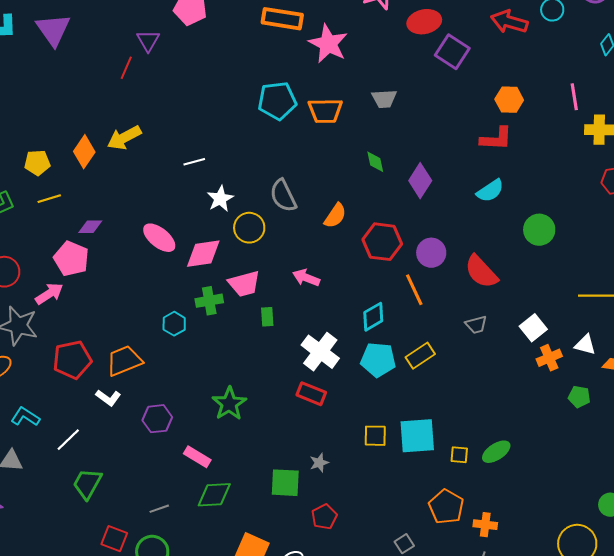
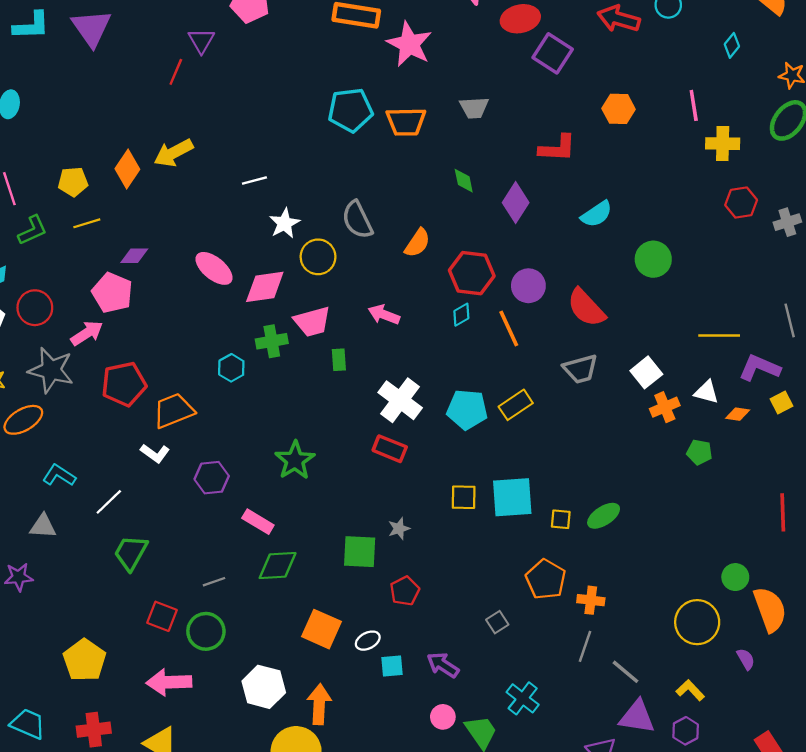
red L-shape: (496, 139) -> (557, 148), moved
cyan diamond: (373, 317) -> (461, 315), moved, size x0.7
gray trapezoid: (476, 325) -> (580, 369), size x1.4
red pentagon: (72, 360) -> (124, 384), moved

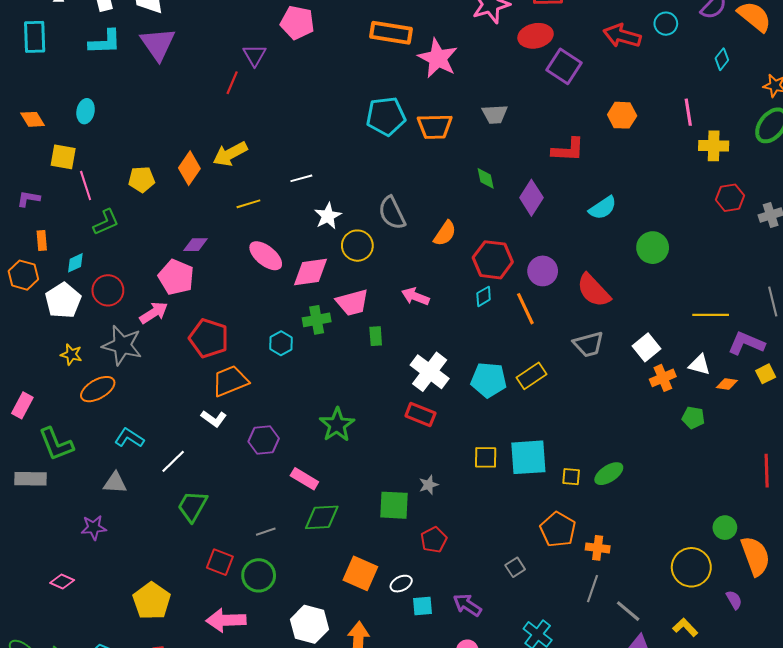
yellow line: (87, 223) -> (248, 204), moved
red pentagon: (124, 384) -> (209, 338), moved, turned 30

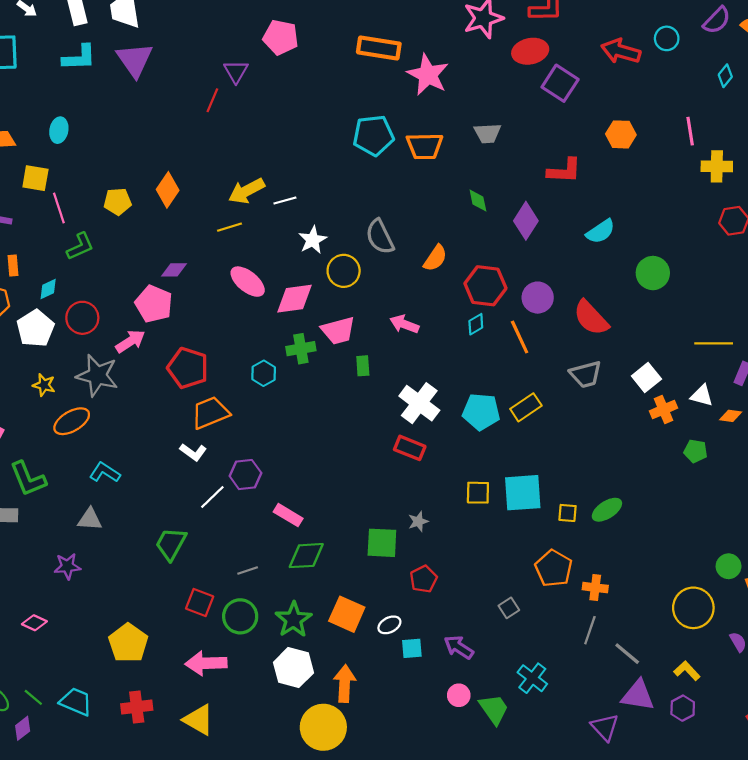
yellow arrow: (230, 154) -> (247, 191), moved
green star: (337, 425) -> (293, 620), moved
white line: (173, 461) -> (212, 497), moved

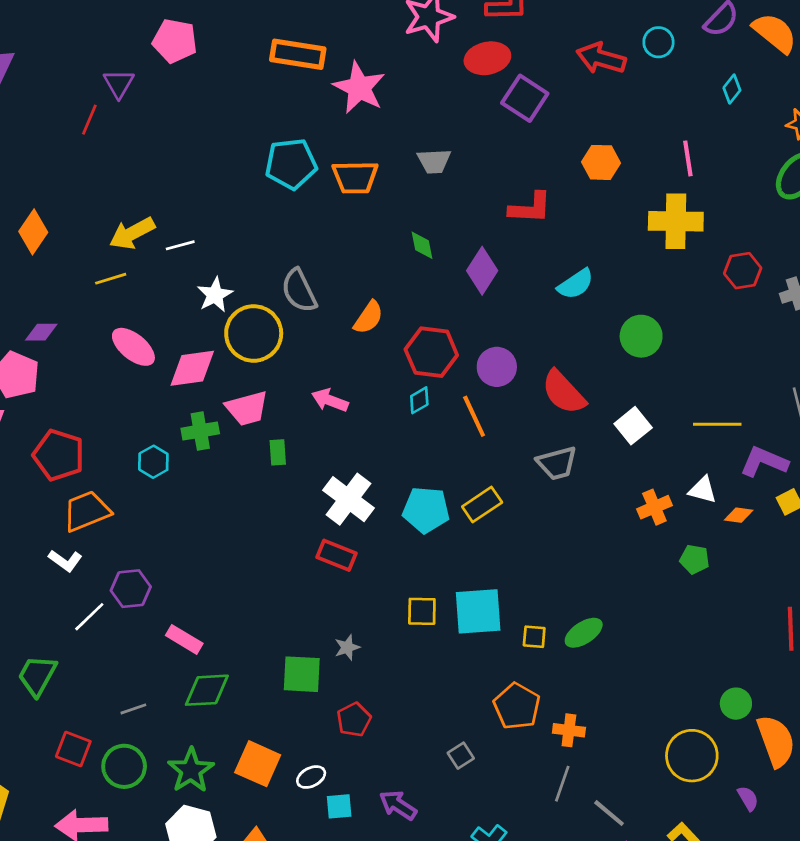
yellow cross: (717, 166) -> (676, 221), moved, size x1.4
yellow circle: (344, 271) -> (254, 333), size x1.4
white square: (646, 378) -> (633, 426), moved

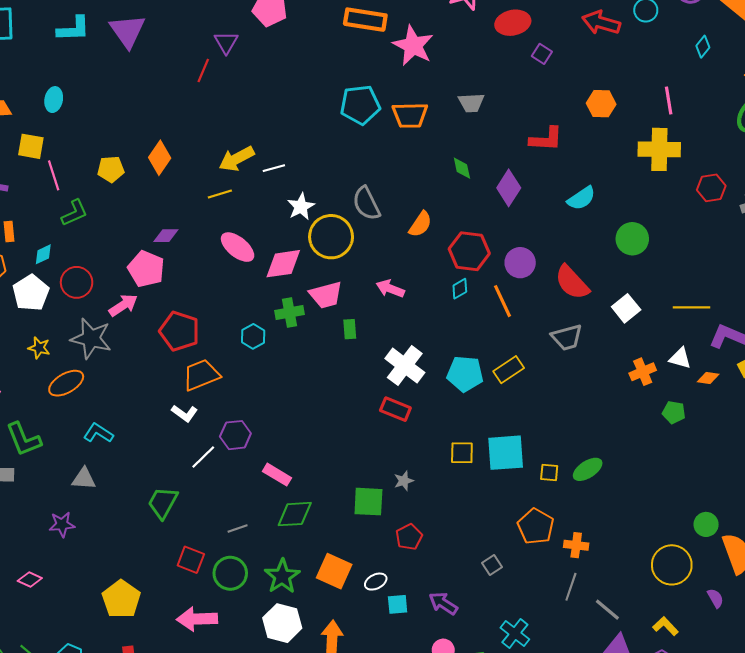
purple square: (525, 98) -> (542, 54), size x0.6

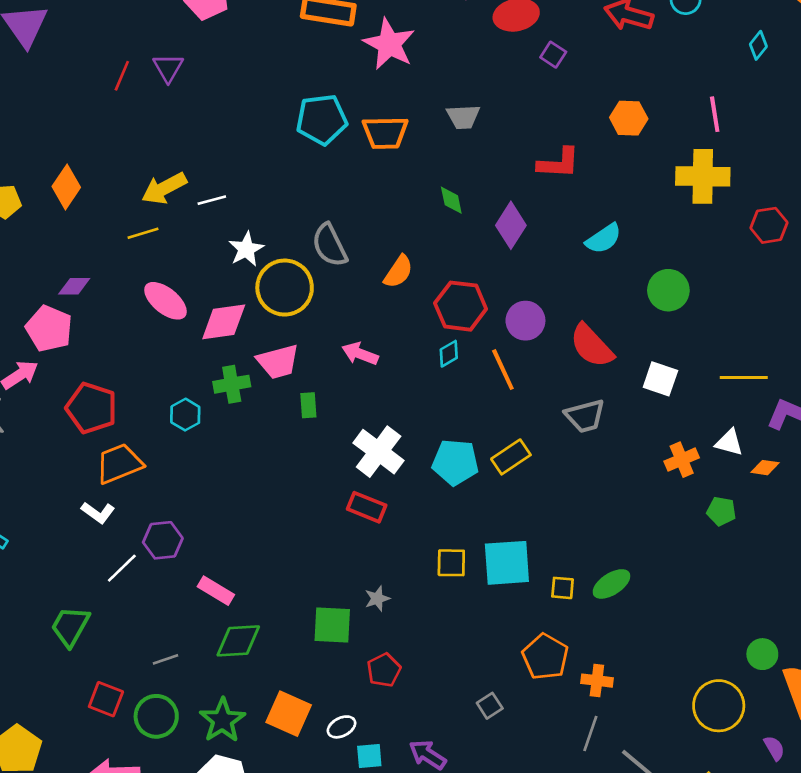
purple triangle: (226, 42) -> (168, 68), moved
white square: (626, 308) -> (660, 379), turned -32

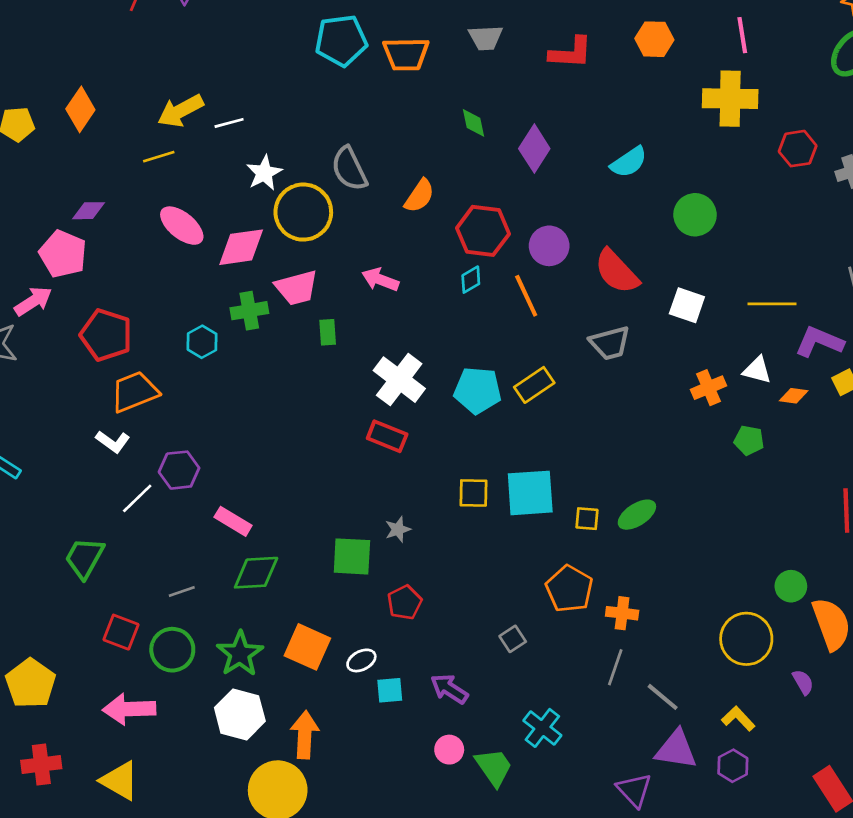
red L-shape: (559, 163) -> (571, 53), moved

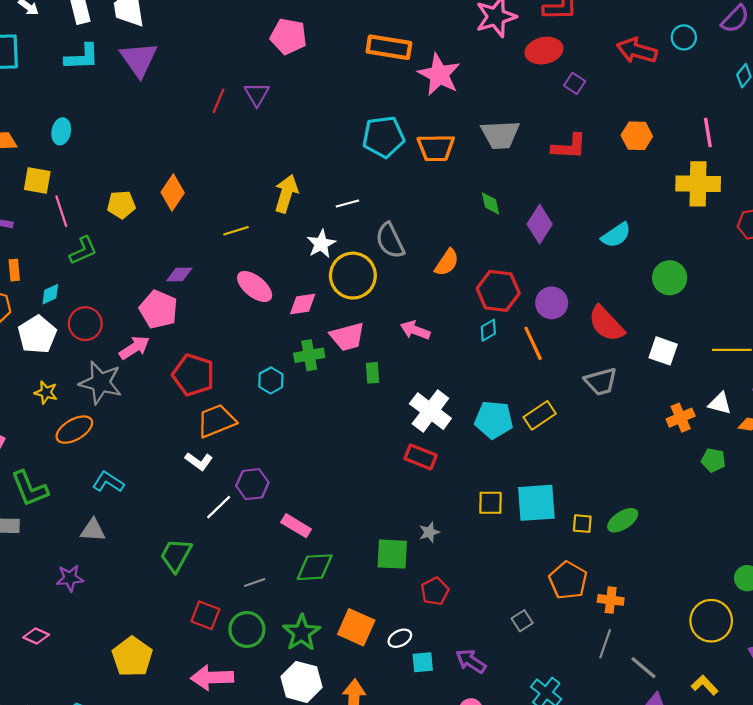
gray trapezoid: (486, 38) -> (500, 135), size x1.4
yellow arrow: (180, 111) -> (286, 194), moved, turned 135
white line: (229, 123) -> (347, 203), moved
pink diamond: (241, 247) -> (303, 304), size x0.7

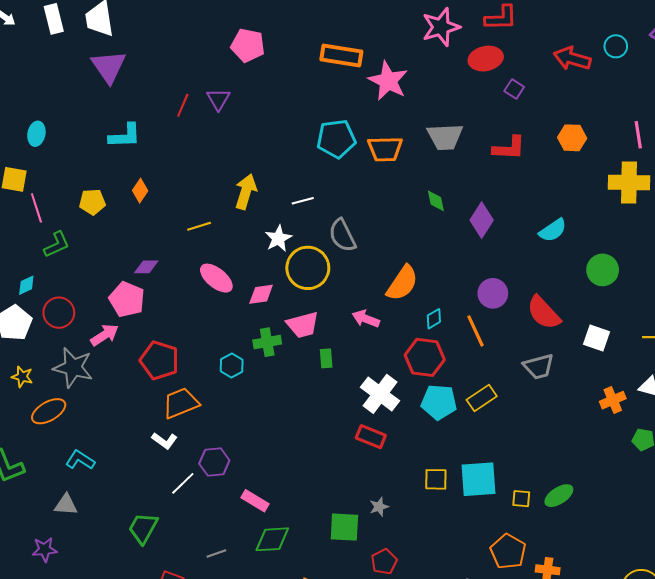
cyan L-shape: (82, 57) -> (125, 136), moved
orange diamond: (173, 193) -> (140, 191), size x0.7
orange semicircle: (447, 262) -> (402, 283), moved, size x1.4
red hexagon: (498, 291) -> (425, 357), moved

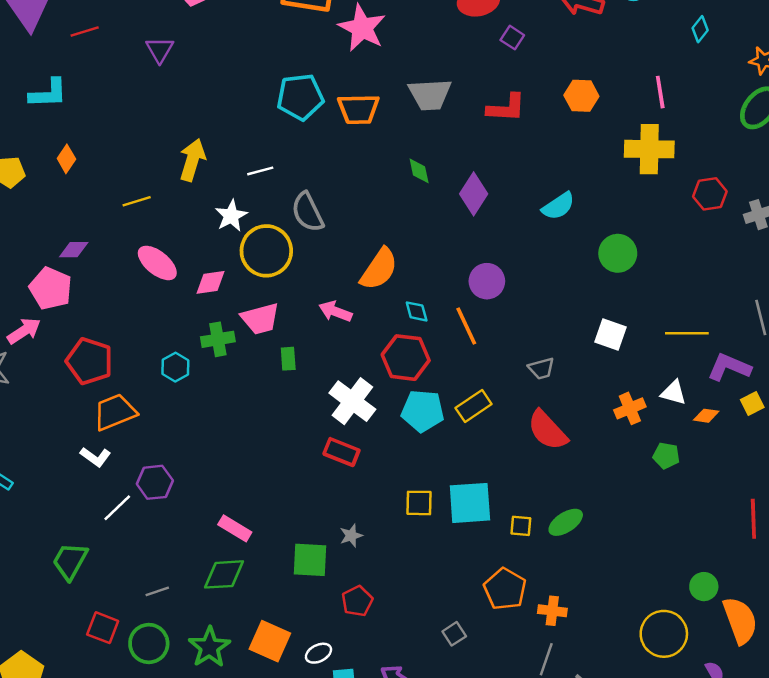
red line: (183, 105) -> (85, 32), moved, turned 50
red semicircle: (544, 313) -> (547, 430), moved
cyan diamond: (434, 319) -> (417, 311), turned -75
gray trapezoid: (539, 366) -> (541, 368), size x0.7
pink rectangle: (255, 501) -> (235, 528), moved

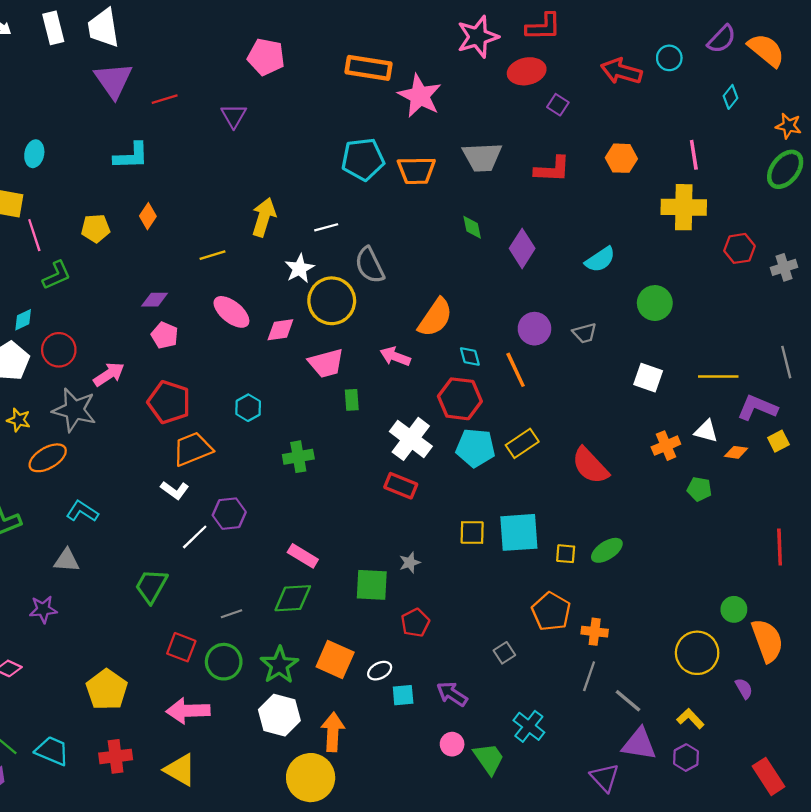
pink pentagon: (51, 288) -> (165, 335), moved, size x0.7
green cross: (218, 339) -> (298, 457), moved
gray trapezoid: (541, 368) -> (585, 333), moved

